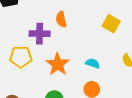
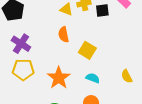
yellow square: (111, 24) -> (87, 50), moved
purple cross: (40, 34) -> (21, 44), moved, turned 30

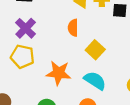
orange star: (59, 78) -> (59, 73), turned 30
cyan semicircle: (93, 78) -> (95, 81), size x1.5

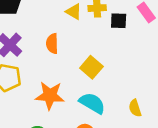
orange semicircle: (73, 28) -> (52, 44), moved

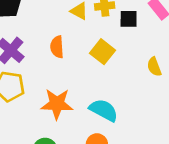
yellow square: (91, 67) -> (102, 52), moved
yellow semicircle: (135, 108) -> (154, 67), moved

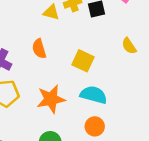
yellow square: (102, 52) -> (83, 61), moved

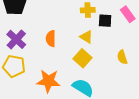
yellow triangle: (51, 12) -> (86, 37), moved

